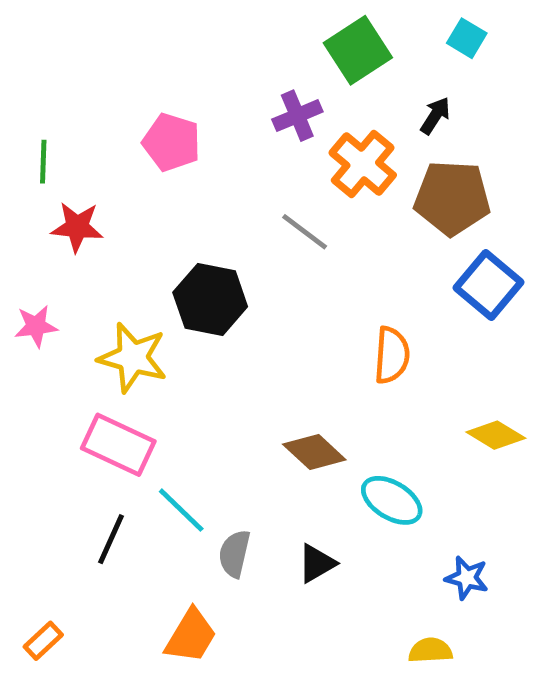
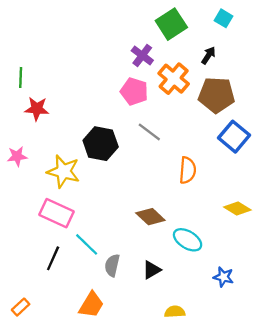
purple cross: (297, 116) -> (142, 55), turned -30
pink pentagon: (172, 142) -> (134, 91), moved
gray line: (305, 232) -> (149, 132), moved
yellow semicircle: (430, 650) -> (175, 312), moved

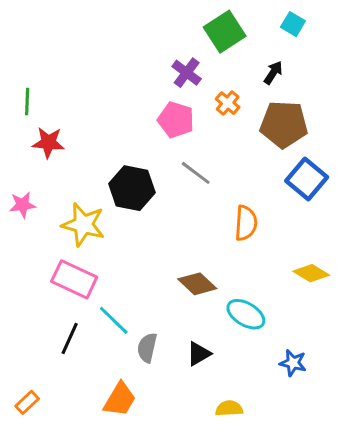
orange cross: (174, 79) -> (228, 103), size x0.6

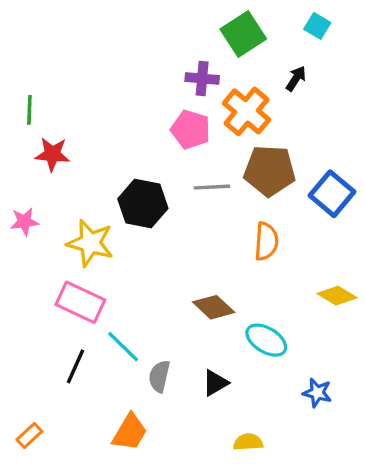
purple cross: (187, 73) -> (202, 79), turned -32
orange cross: (228, 103) -> (247, 111), size x1.8
brown pentagon: (284, 124) -> (270, 171), moved
gray line: (196, 173) -> (212, 187), turned -40

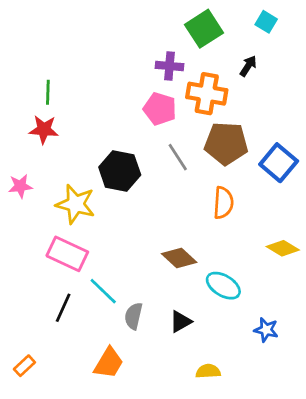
green line: (29, 110) -> (48, 92), moved
orange cross: (247, 111) -> (207, 94), turned -30
gray line: (212, 187) -> (178, 157), turned 60

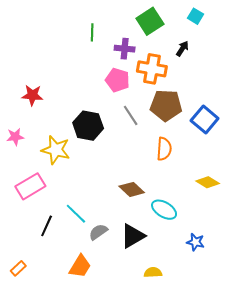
green line: (48, 92) -> (92, 32), moved
pink rectangle: (67, 254) -> (30, 186), moved, turned -56
gray semicircle: (134, 316) -> (98, 232), turned 42
black triangle: (181, 322) -> (133, 236), size x1.5

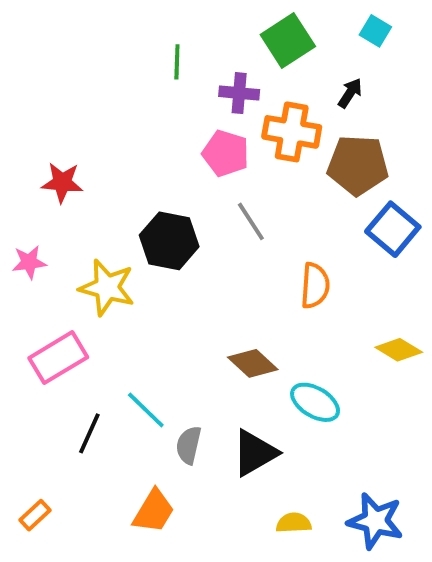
brown pentagon: (166, 105) -> (358, 165), moved
gray semicircle: (98, 232) -> (189, 445), turned -42
blue star: (195, 242) -> (375, 521), moved, size x1.6

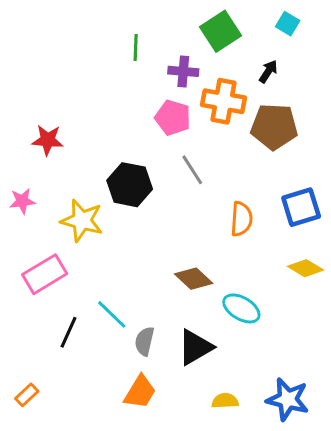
blue square: (393, 229) -> (301, 207), moved, turned 33
orange trapezoid: (154, 511) -> (140, 392), moved

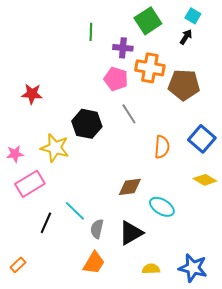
black arrow: (268, 71) -> (186, 37), moved
pink star: (22, 201) -> (15, 154), moved
blue square: (301, 207) -> (202, 139), turned -32
brown diamond: (194, 279) -> (130, 187), turned -50

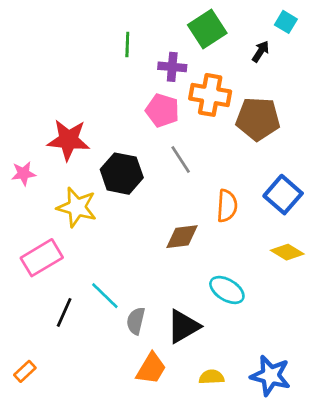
cyan square: (193, 16) -> (286, 22), moved
red star: (32, 94) -> (68, 140), moved, size x1.4
pink star: (15, 154) -> (23, 174), moved
brown diamond: (130, 187) -> (182, 237), moved
orange trapezoid: (94, 263) -> (151, 369), moved

